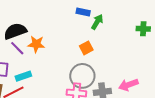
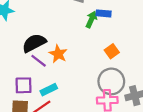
green arrow: (97, 22) -> (91, 19), moved
orange star: (36, 44) -> (58, 54), turned 30

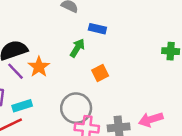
green arrow: (91, 19) -> (77, 48), moved
gray circle: (111, 81) -> (76, 108), moved

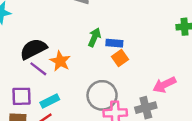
blue rectangle: (97, 29) -> (114, 43), moved
pink arrow: (151, 119) -> (164, 85), moved

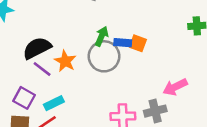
orange square: (120, 58) -> (138, 43), moved, turned -35
gray circle: (102, 95) -> (104, 56), moved
purple square: (21, 96) -> (24, 98), turned 30

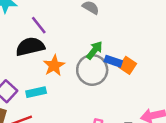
purple line: (42, 69) -> (39, 25), moved
cyan rectangle: (54, 103) -> (36, 92), moved

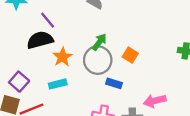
blue rectangle: (113, 61) -> (114, 83), moved
cyan rectangle: (36, 92) -> (58, 84), moved

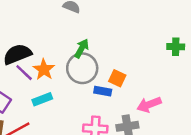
purple line: (48, 20) -> (24, 73), moved
orange square: (130, 55) -> (117, 78), moved

